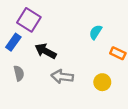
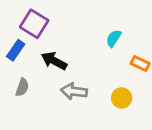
gray semicircle: (19, 73) -> (22, 87), turned 32

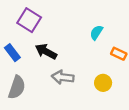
blue rectangle: (16, 50) -> (12, 53), moved, turned -72
gray semicircle: (22, 87) -> (17, 87), moved, size x1.5

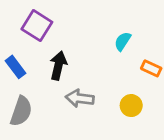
black arrow: (46, 51) -> (58, 66), turned 75

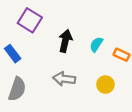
cyan semicircle: (123, 41) -> (96, 44), moved
black arrow: (58, 66) -> (65, 41), moved

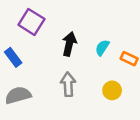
gray arrow: (64, 79) -> (68, 84), turned 80
gray semicircle: (17, 89) -> (18, 95), turned -125

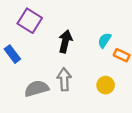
cyan semicircle: (102, 48) -> (104, 40), moved
gray semicircle: (18, 95) -> (37, 89), moved

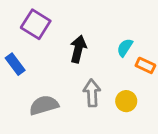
gray arrow: (64, 79) -> (92, 93), moved

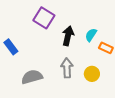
purple square: (36, 24) -> (44, 18), moved
black arrow: (78, 49) -> (68, 36), moved

